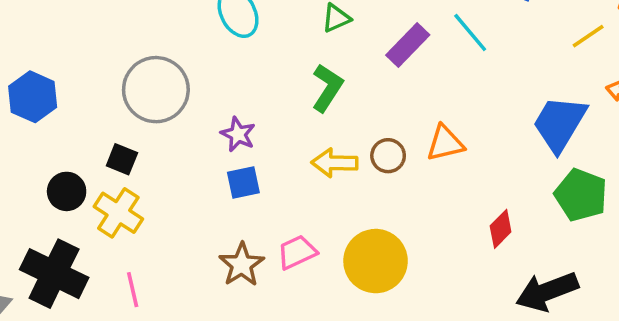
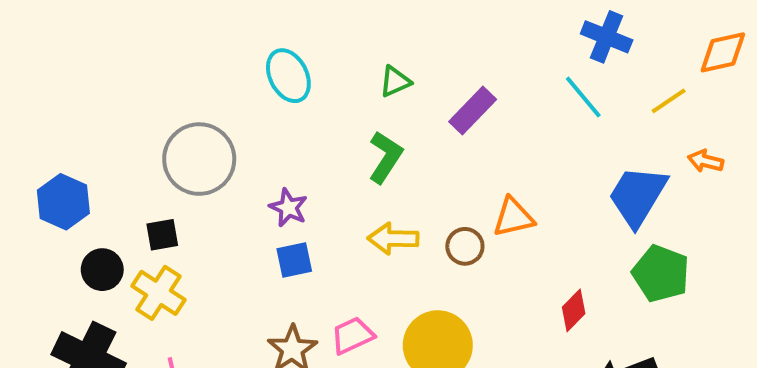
cyan line: (470, 32) -> (583, 97), moved
blue hexagon: (33, 97) -> (63, 202), moved
brown circle: (388, 156) -> (465, 246), moved
black square: (122, 159) -> (162, 235), turned -32

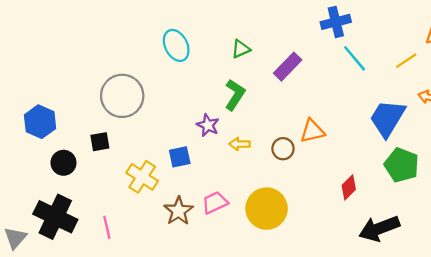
blue cross: (607, 37) -> (336, 22), moved, turned -36
purple star: (288, 208) -> (208, 125), moved
yellow arrow: (393, 239) -> (240, 144), size x0.7
yellow cross: (158, 293) -> (142, 177), moved

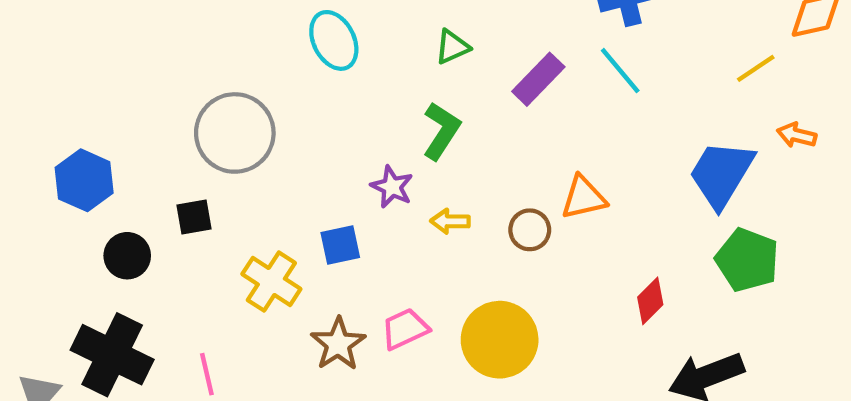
cyan line: (355, 58) -> (620, 71), moved

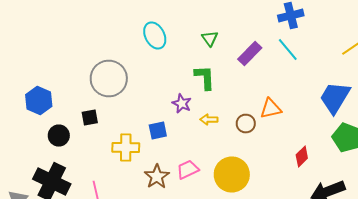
green triangle: (452, 47) -> (210, 38), turned -42
green L-shape: (441, 131) -> (205, 78), turned -36
yellow cross: (271, 282) -> (126, 148), turned -32

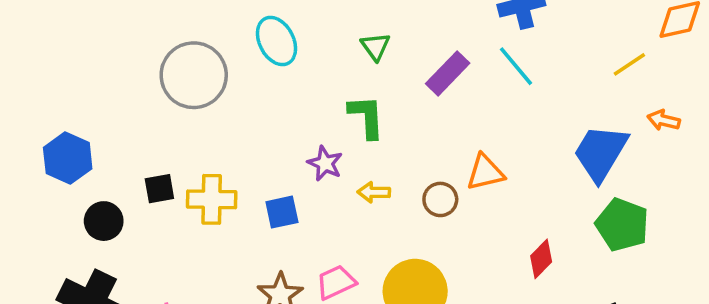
gray circle: (109, 78) -> (194, 75), moved
yellow cross: (126, 148) -> (212, 199), moved

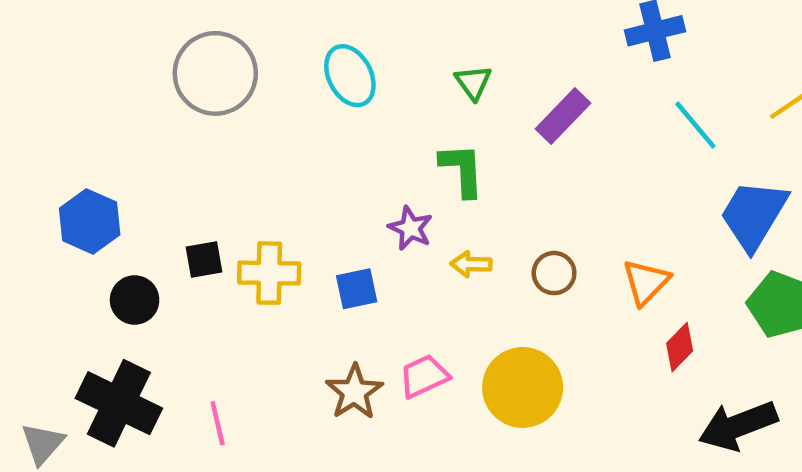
cyan line: (516, 66) -> (695, 125), moved
gray circle: (194, 75) -> (215, 73), moved
orange triangle: (485, 172) -> (646, 282), moved, turned -33

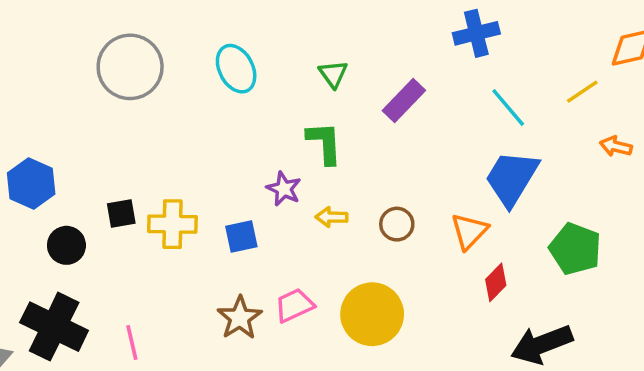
blue trapezoid: (754, 215) -> (512, 178), moved

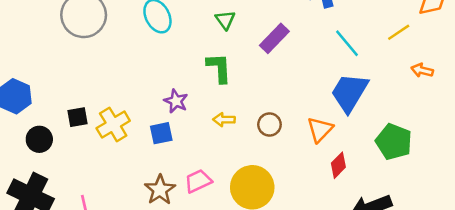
purple star: (284, 189) -> (176, 101), moved
yellow cross: (172, 224) -> (113, 125), turned -32

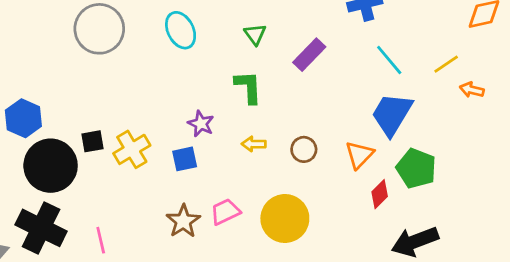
yellow line: (399, 32) -> (446, 64), moved
black circle: (39, 139) -> (51, 166), size x1.8
green pentagon: (394, 142) -> (416, 168), moved

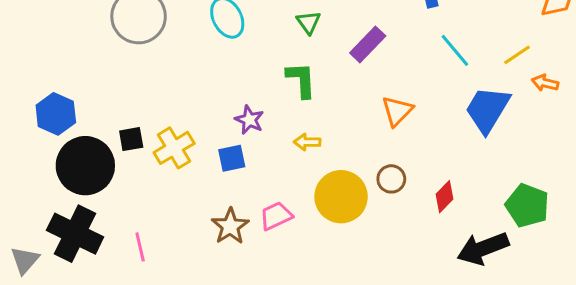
blue trapezoid: (392, 114) -> (487, 109), moved
brown circle: (304, 149) -> (391, 179), moved
orange triangle: (359, 155) -> (397, 111), moved
green pentagon: (416, 168) -> (527, 206), moved
yellow circle: (285, 218) -> (341, 197), moved

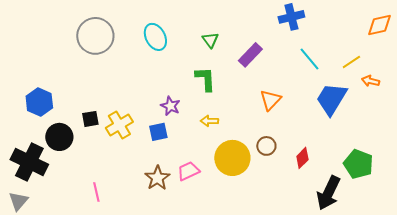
black circle: (85, 166) -> (59, 137), size x0.7
black cross: (75, 234) -> (29, 162), moved
black arrow: (483, 248) -> (328, 193), turned -44

